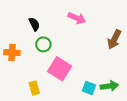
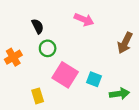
orange cross: (12, 53) -> (13, 57), turned -35
cyan square: (89, 88) -> (94, 79), moved

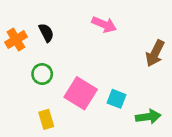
green circle: (48, 48) -> (42, 74), moved
orange cross: (13, 57) -> (16, 40), moved

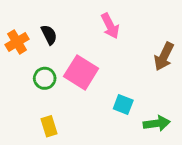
pink arrow: (104, 24) -> (110, 26), turned 40
pink square: (81, 93) -> (81, 72), moved

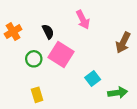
black semicircle: (49, 35) -> (48, 32), moved
cyan square: (123, 104) -> (93, 78), turned 32

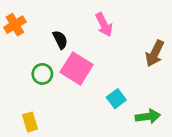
orange cross: (13, 32) -> (15, 25), moved
yellow rectangle: (37, 95) -> (30, 122), moved

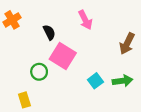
green circle: (42, 74) -> (39, 72), moved
green arrow: (148, 116) -> (123, 81), moved

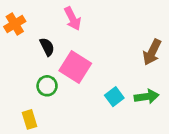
pink arrow: (85, 20) -> (73, 19), moved
black semicircle: (49, 32) -> (47, 47), moved

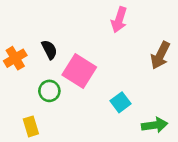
pink arrow: (73, 19) -> (119, 20), moved, turned 45
orange cross: (15, 24) -> (15, 58), moved
green arrow: (147, 97) -> (155, 125), moved

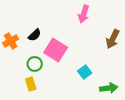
black semicircle: (49, 50) -> (35, 35), turned 72
yellow rectangle: (31, 126) -> (31, 84), moved

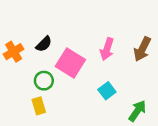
pink arrow: (84, 14) -> (107, 49), moved
green arrow: (109, 88) -> (137, 111), turned -48

